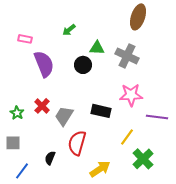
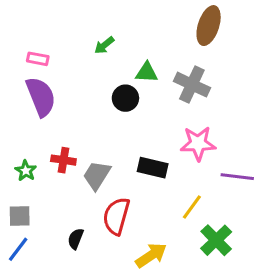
purple semicircle: (44, 64) -> (41, 97), moved
red cross: (42, 106) -> (63, 160), turned -35
blue line: (22, 171) -> (18, 249), moved

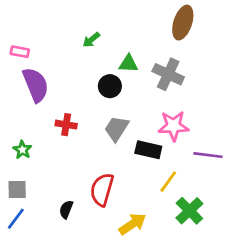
pink rectangle: (38, 59) -> (20, 52), moved
red cross: (63, 160) -> (66, 125), moved
black rectangle: (153, 168) -> (148, 150), moved
gray trapezoid: (97, 175) -> (116, 129), moved

